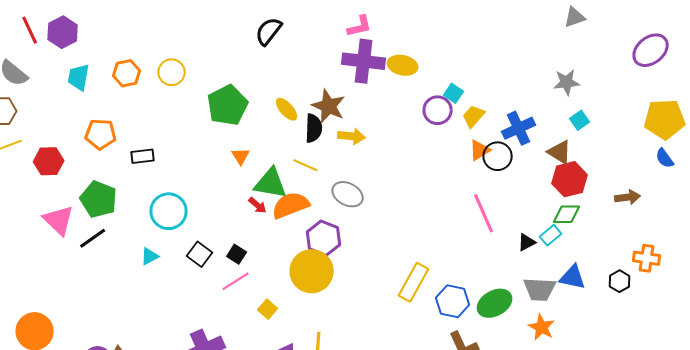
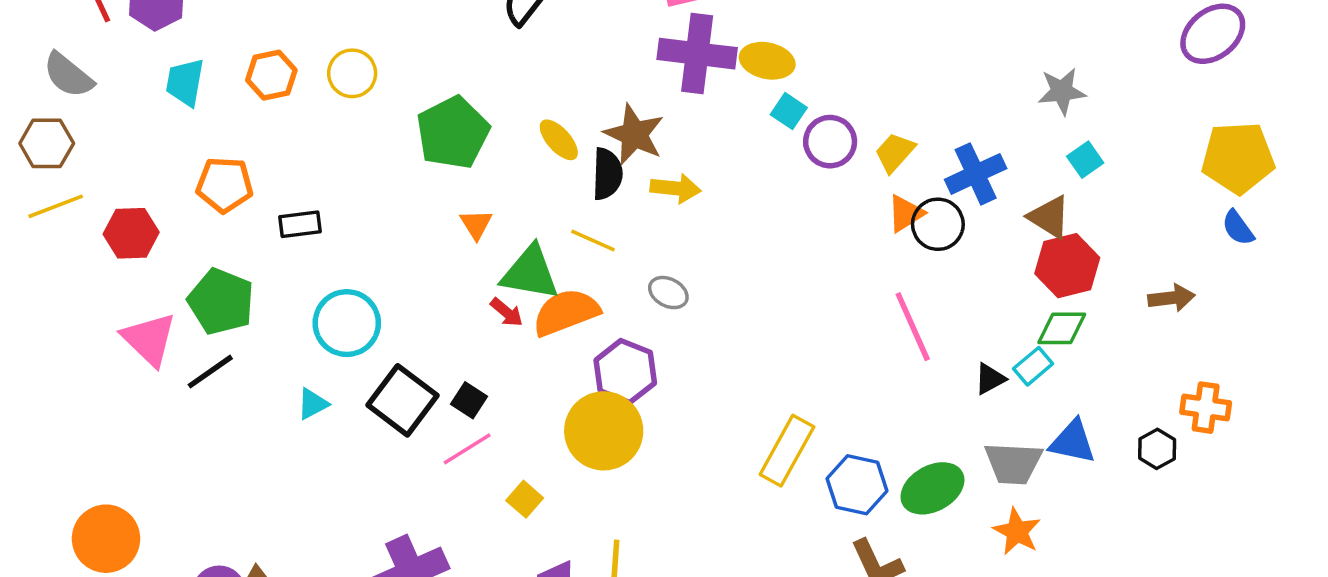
cyan square: (454, 93) -> (789, 111), moved
gray ellipse: (348, 194) -> (668, 293), size x0.7
black square: (200, 254) -> (402, 400), size x1.5

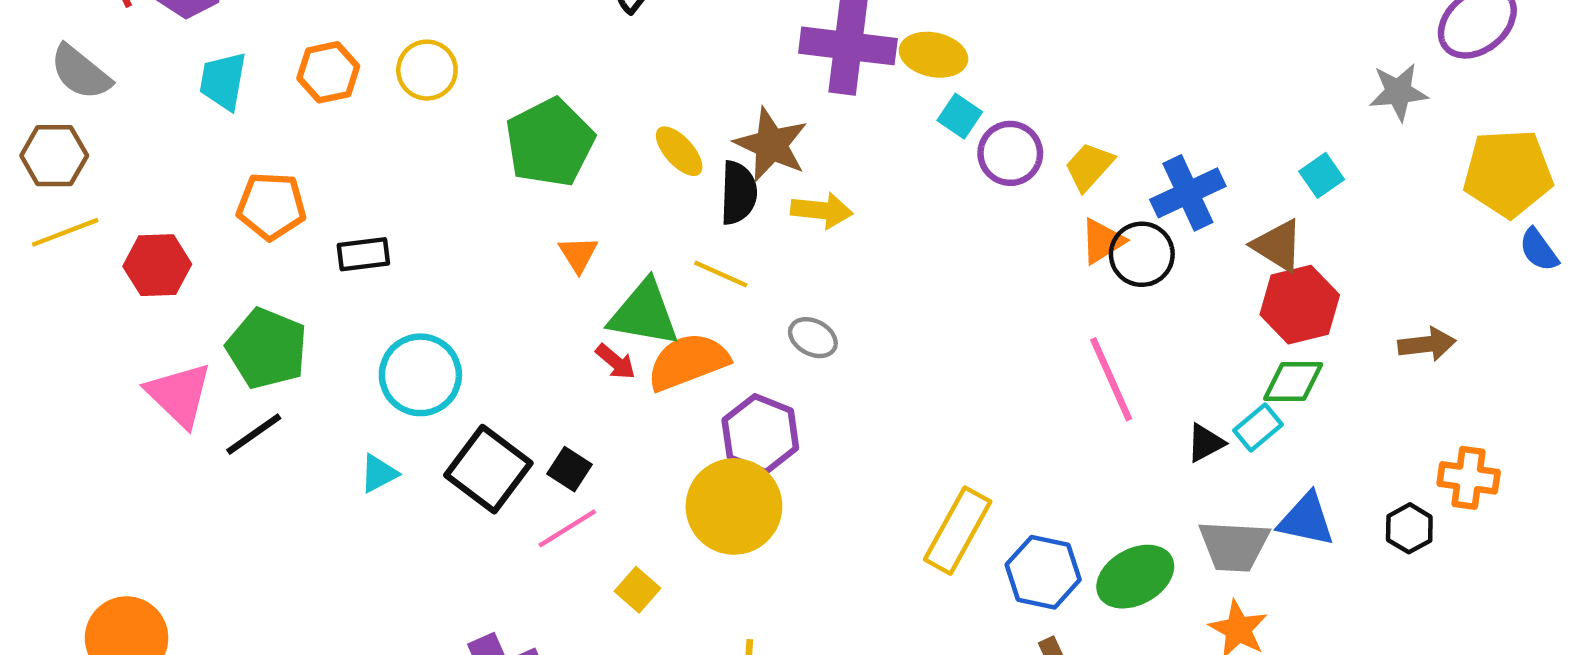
gray star: (1062, 91) -> (1398, 92), moved
blue semicircle: (1238, 228) -> (1539, 250), moved

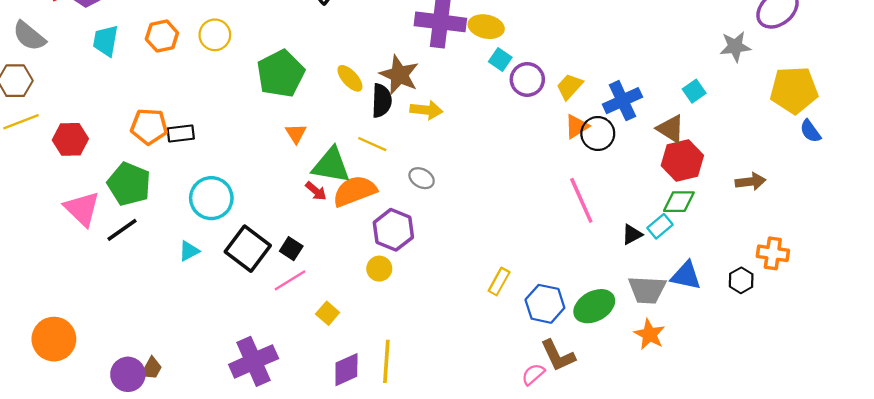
orange pentagon: (271, 206) -> (149, 126), moved
yellow circle: (734, 506) -> (379, 269), size x0.5
yellow rectangle: (958, 531) -> (499, 282), size x0.6

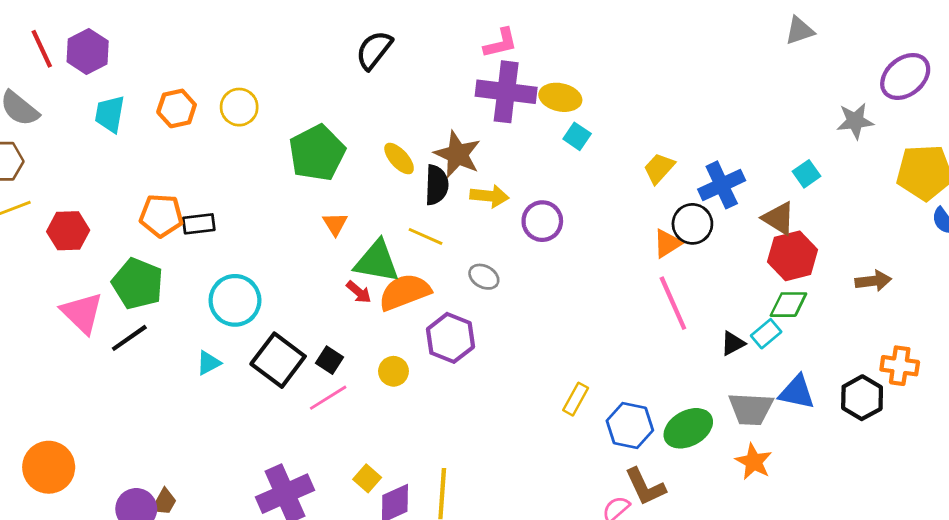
purple circle: (527, 79) -> (542, 221), moved
orange triangle: (577, 126) -> (667, 243), moved
yellow circle: (379, 269) -> (393, 371), moved
black hexagon: (741, 280) -> (862, 398), size x1.4
yellow square: (328, 313) -> (367, 478), moved

